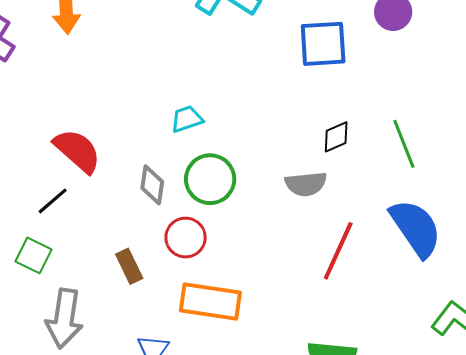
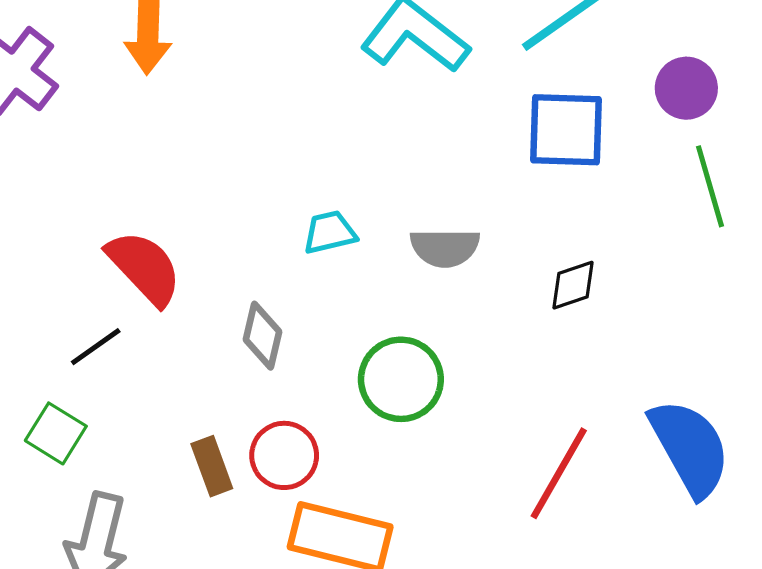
green line: (404, 144) -> (710, 186), moved
green circle: (210, 179) -> (401, 379), moved
gray semicircle: (306, 184) -> (445, 248), moved
red circle: (186, 238) -> (284, 455), moved

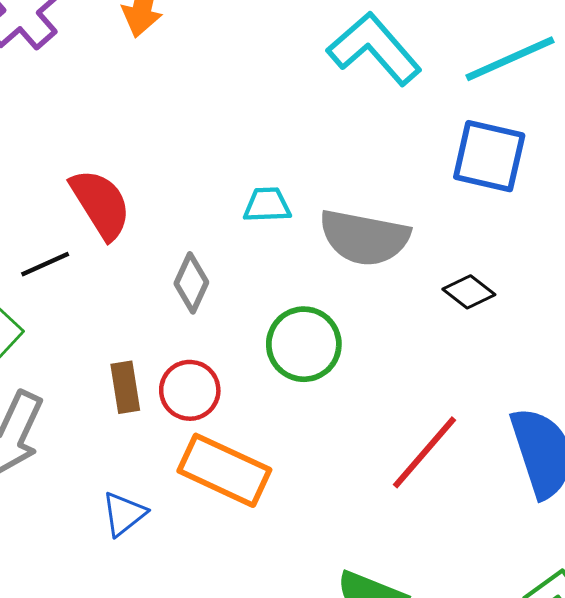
gray semicircle: (445, 248) -> (364, 238), size x1.5
black diamond: (573, 285) -> (469, 292), turned 45

